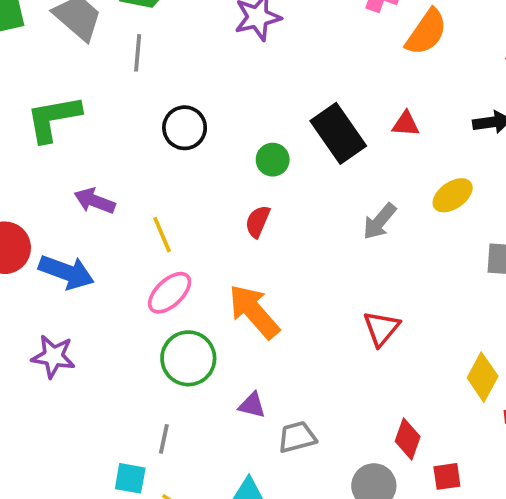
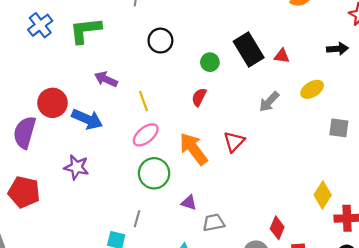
red triangle: (406, 124) -> (282, 56), moved
red triangle: (381, 328) -> (234, 142), moved

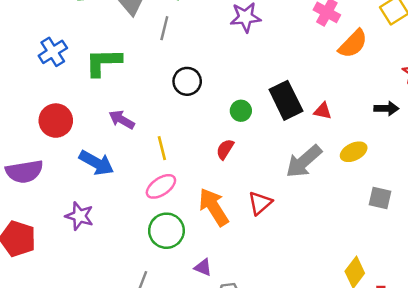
gray arrow: (269, 102) -> (304, 161), size x1.5
red circle: (52, 103) -> (56, 121), moved
purple semicircle: (25, 132) -> (24, 171), turned -120

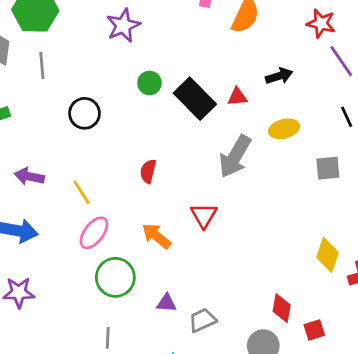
black arrow: (386, 108) -> (279, 76), moved
green circle: (241, 111) -> (150, 83), moved
yellow ellipse: (354, 152) -> (284, 129), turned 30
orange arrow: (214, 207) -> (156, 236), size x0.7

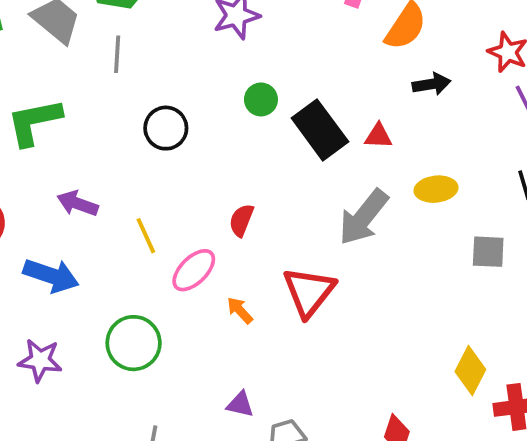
black arrow: (279, 76) -> (432, 84), moved
red triangle: (204, 215) -> (309, 292), size x1.4
pink ellipse: (94, 233) -> (194, 270), moved
orange arrow: (156, 236) -> (240, 310), size x0.7
green circle: (115, 277) -> (134, 343), moved

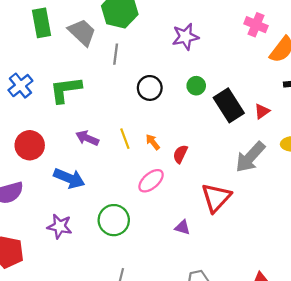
black circle: (166, 128) -> (150, 88), moved
red triangle: (378, 136) -> (262, 111), turned -42
yellow line: (146, 236) -> (125, 139), moved
orange arrow: (240, 310) -> (153, 142), moved
purple triangle: (240, 404) -> (182, 227), moved

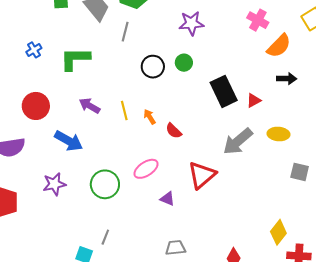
blue cross: (20, 86) -> (34, 50), size x0.7
green circle: (196, 86) -> (184, 63), moved
red semicircle: (180, 154) -> (174, 131), turned -78
pink ellipse: (151, 181) -> (146, 169), moved
purple star: (60, 226) -> (54, 184), turned -30

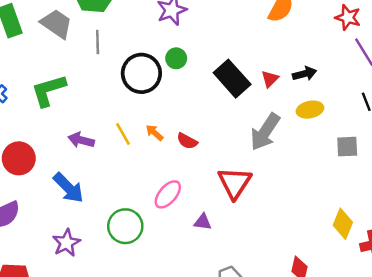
black circle: (153, 67) -> (141, 73), size x1.4
black arrow: (287, 79) -> (305, 74), moved
blue arrow: (69, 141) -> (68, 188), turned 32

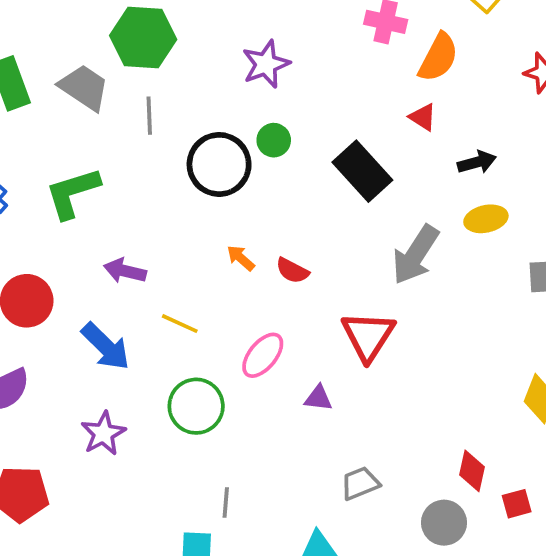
red triangle: (270, 79) -> (423, 117), moved, turned -42
yellow line: (123, 134) -> (180, 324), moved, turned -35

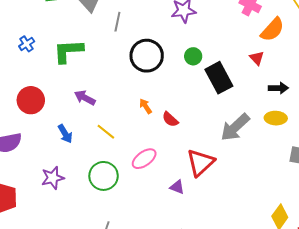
green circle: (274, 140) -> (193, 56), moved
blue arrow: (106, 346) -> (65, 134), size x0.7
purple triangle: (318, 398) -> (177, 187), moved

